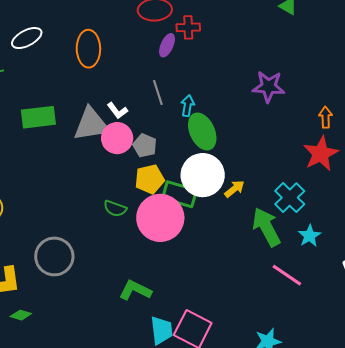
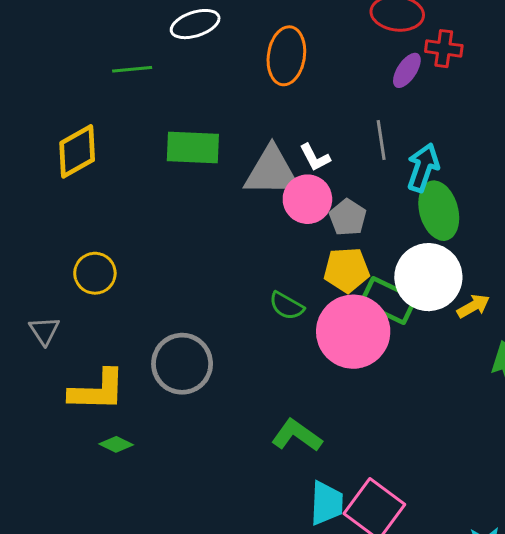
cyan arrow: (188, 106) -> (423, 168), size x1.4

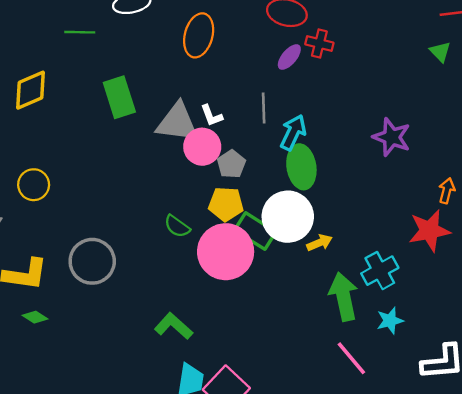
green rectangle: (193, 148) -> (119, 97), turned 63

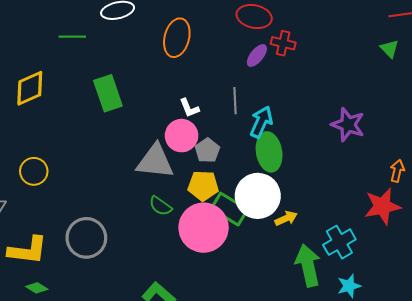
gray triangle: (177, 123) -> (155, 161), moved

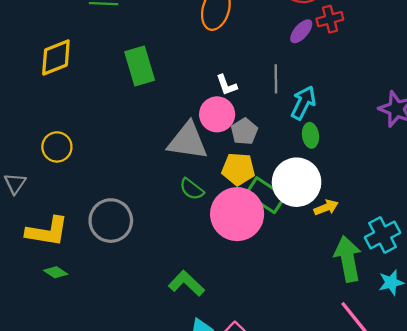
red cross: (283, 43) -> (330, 19), turned -30
green ellipse: (269, 152) -> (310, 135), size x0.6

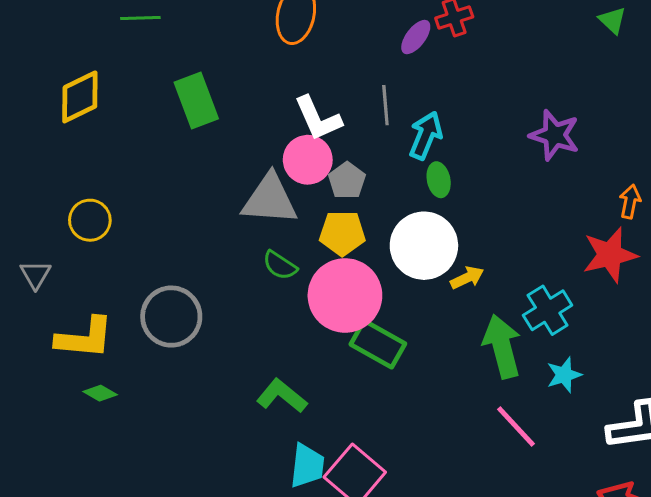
white L-shape: (227, 85) -> (318, 118), size x1.6
green rectangle: (266, 195) -> (378, 344), moved

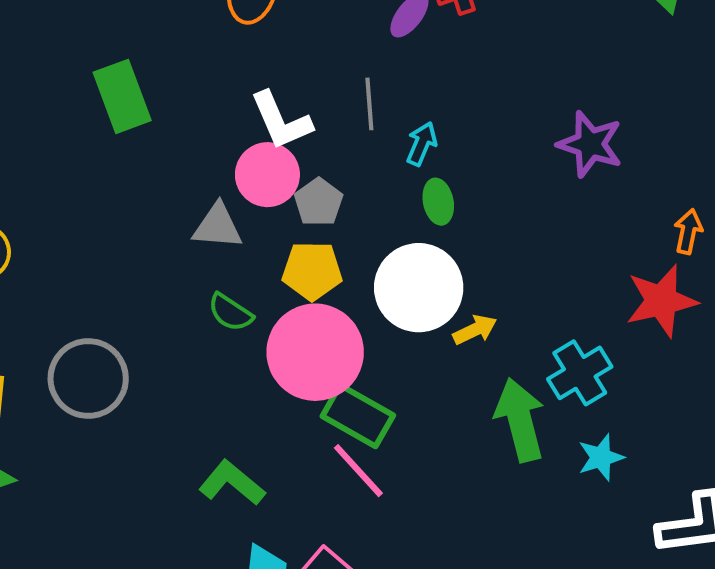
cyan arrow: (426, 135) -> (422, 144), size x0.7
gray triangle: (270, 199) -> (218, 226), size x0.7
pink line: (516, 426) -> (358, 471), moved

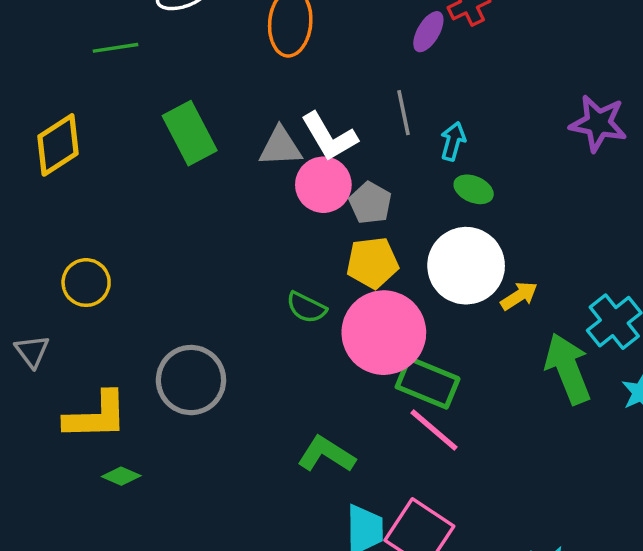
green ellipse: (438, 202) -> (474, 189), turned -48
gray triangle: (218, 226) -> (280, 147), moved

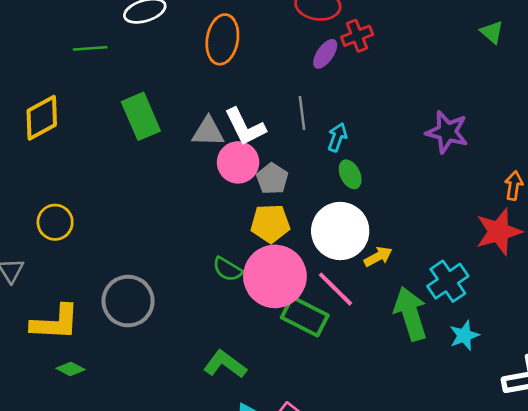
green ellipse: (474, 189) -> (350, 174), turned 36
green semicircle: (306, 307) -> (227, 269), moved
pink line: (434, 430) -> (336, 289), moved

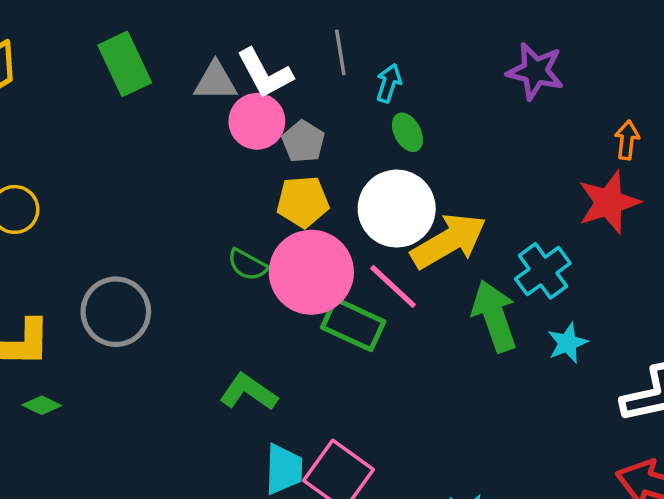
yellow arrow: (378, 257) -> (449, 241), size x2.0

